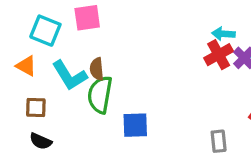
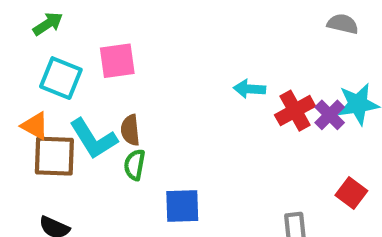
cyan arrow: (223, 34) -> (249, 89), moved
green semicircle: (100, 95) -> (135, 165), size x0.6
brown square: (36, 108) -> (54, 156), moved, size x1.5

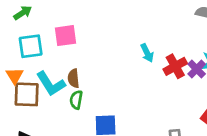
cyan square: (61, 78) -> (31, 46), turned -30
cyan arrow: (249, 89) -> (147, 53), turned -120
orange triangle: (35, 126) -> (15, 76), turned 30

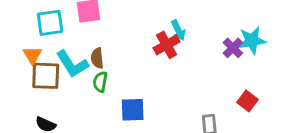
red cross: (175, 66) -> (167, 45), moved

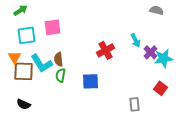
cyan arrow: (178, 30) -> (136, 40), moved
cyan star: (252, 40) -> (164, 58), moved
blue square: (133, 110) -> (91, 81), moved

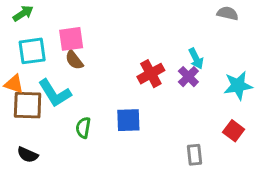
purple cross: (151, 52) -> (188, 77), moved
orange triangle: (15, 57) -> (14, 84), turned -40
brown semicircle: (59, 59) -> (74, 60), moved, turned -32
green semicircle: (61, 75) -> (83, 128), moved

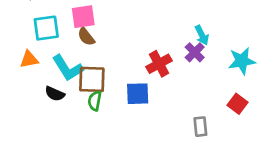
red cross: (151, 74) -> (159, 64), moved
orange triangle: (14, 84) -> (29, 59), turned -30
brown square: (28, 105) -> (92, 79), moved
black semicircle: (28, 155) -> (55, 94), moved

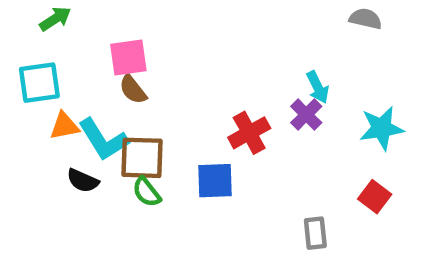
cyan square: (46, 28) -> (39, 83), moved
orange triangle: (29, 59) -> (64, 126), moved
green semicircle: (95, 101) -> (147, 192), turned -48

